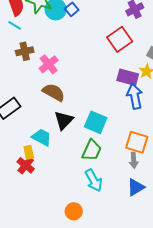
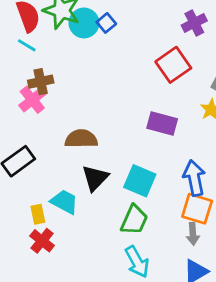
pink cross: (49, 64) -> (32, 100), moved
purple rectangle: (128, 77) -> (162, 124), moved
brown semicircle: (54, 92) -> (81, 139), turned -30
blue arrow: (135, 96) -> (194, 178), moved
yellow rectangle: (29, 152) -> (38, 214), moved

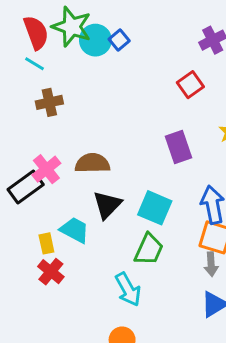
red square: (173, 65) -> (190, 85), size x0.7
pink cross: (32, 100) -> (46, 169), moved
purple rectangle: (162, 124) -> (178, 147), turned 56
cyan arrow: (137, 262) -> (128, 289), moved

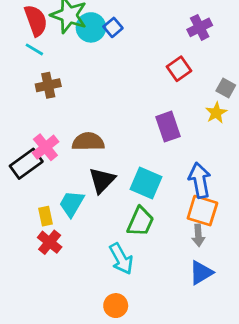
cyan trapezoid: (75, 230) -> (72, 204), turned -88

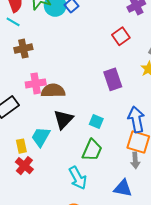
pink cross: (45, 147) -> (36, 83), moved, turned 30
cyan square: (146, 183) -> (96, 121), size x0.6
blue triangle: (201, 273) -> (123, 188), moved, turned 42

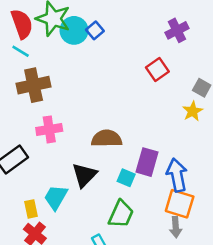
brown cross: (23, 49) -> (34, 85), size x1.4
purple rectangle: (113, 79) -> (147, 162), moved, turned 35
brown semicircle: (53, 91) -> (107, 139), moved

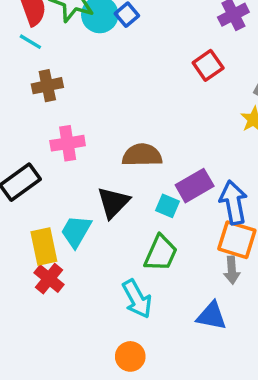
brown cross: (34, 85) -> (47, 86), size x0.7
purple rectangle: (147, 162) -> (195, 186), turned 44
yellow rectangle: (31, 209) -> (44, 246), size x1.5

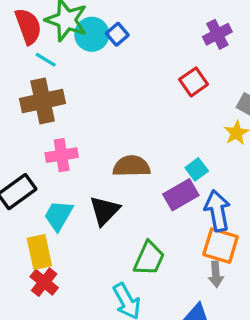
cyan line: (30, 42) -> (46, 60), moved
brown cross: (47, 86) -> (43, 101), size x1.5
cyan square: (167, 206) -> (197, 169), moved, turned 30
cyan trapezoid: (76, 231) -> (58, 215), moved

